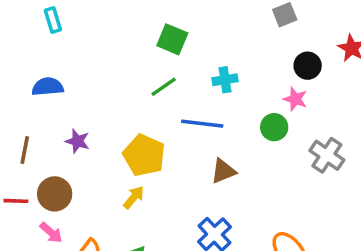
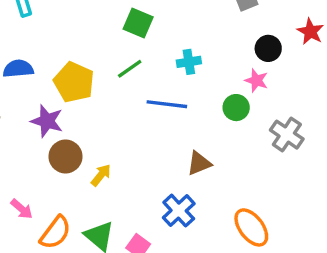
purple star: (77, 141) -> (47, 121), size x1.4
yellow pentagon: (144, 155) -> (74, 82), moved
brown triangle: (223, 171) -> (199, 163), moved
brown circle: (55, 194) -> (65, 157), moved

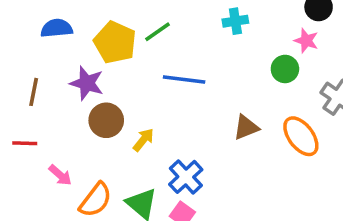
green line: (130, 69) -> (158, 32), moved
blue line: (167, 104) -> (184, 80), moved
blue cross: (179, 211) -> (186, 177), moved
orange ellipse: (251, 227) -> (301, 136), moved

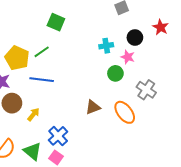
cyan cross: (235, 21) -> (106, 46), moved
blue line: (184, 80) -> (42, 80), moved

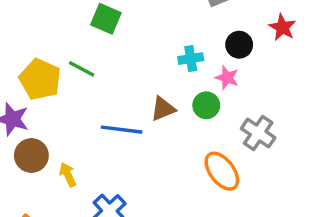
green line: (42, 52) -> (82, 69), turned 63
blue line: (42, 80) -> (121, 130), moved
brown triangle: (93, 107) -> (163, 109), moved
yellow arrow: (33, 114) -> (68, 175), turned -64

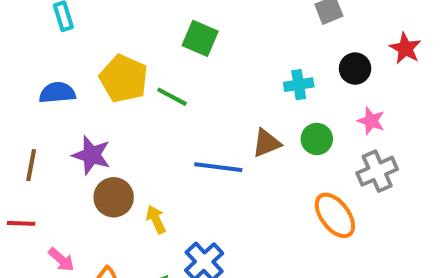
pink star: (227, 78) -> (371, 121), moved
yellow pentagon: (40, 79) -> (124, 79), moved
gray cross: (258, 133) -> (377, 171), turned 32

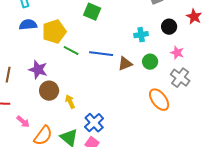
yellow pentagon: (124, 79) -> (54, 32), turned 30
blue semicircle: (57, 93) -> (28, 25), moved
green line: (172, 97) -> (71, 51), moved
blue line: (218, 167) -> (101, 54), moved
gray cross: (377, 171) -> (180, 78), turned -30

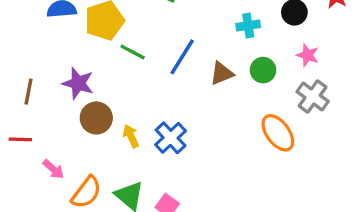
blue line: (101, 54) -> (182, 57), turned -65
blue cross: (94, 123) -> (171, 138), moved

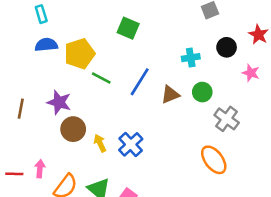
pink star: (308, 55) -> (251, 73), moved
gray cross: (313, 97) -> (227, 119), moved
orange ellipse: (278, 133) -> (214, 160), moved
red line: (20, 139) -> (14, 174), moved
pink arrow: (53, 169) -> (40, 169), turned -126

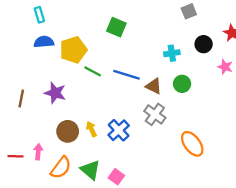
blue line: (140, 82) -> (127, 75), turned 75
brown triangle: (170, 95) -> (154, 86), turned 48
gray cross: (227, 119) -> (155, 114), moved
brown circle: (73, 129) -> (68, 131), moved

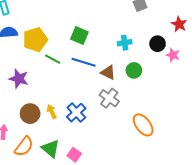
green square: (116, 27) -> (79, 35), moved
black circle: (204, 44) -> (158, 44), moved

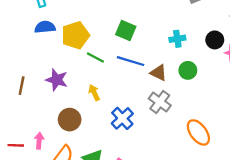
yellow arrow: (52, 112) -> (94, 93), moved

